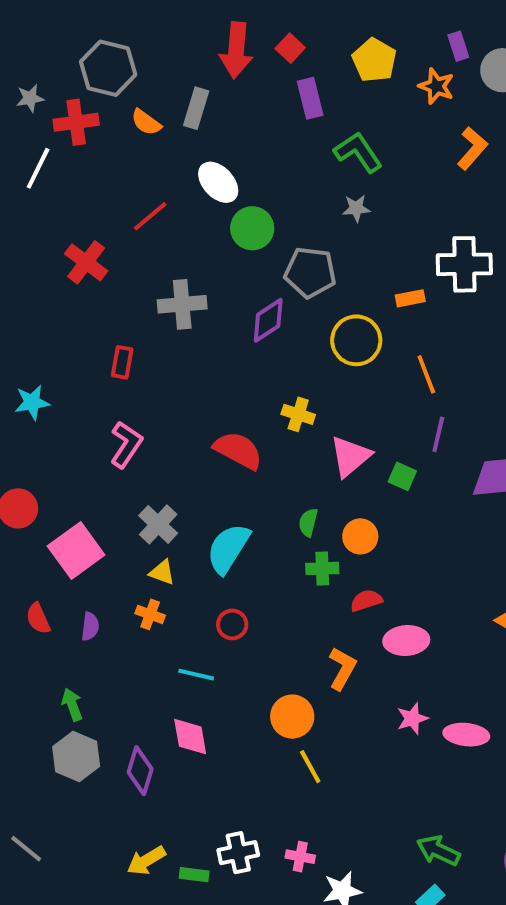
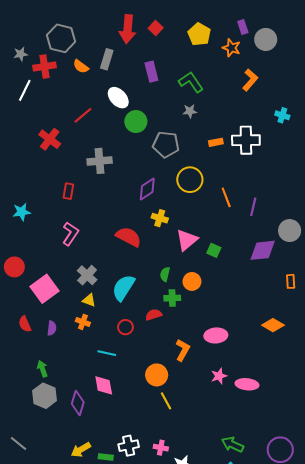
purple rectangle: (310, 98) -> (151, 72), moved
orange rectangle: (410, 298) -> (216, 142), moved
purple diamond: (268, 320) -> (147, 189), moved
purple line: (438, 434) -> (253, 207), moved
red semicircle: (366, 600) -> (154, 315), moved

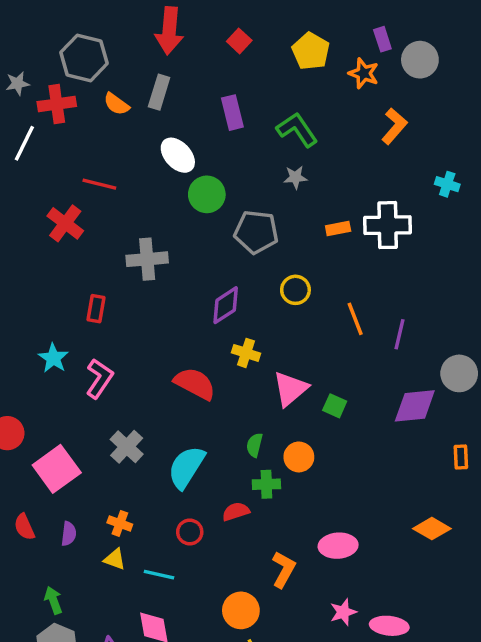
red arrow: (128, 29) -> (169, 31), moved
red line: (83, 115) -> (99, 184), moved, turned 54
yellow circle: (190, 180) -> (295, 290), size x0.7
cyan star: (22, 212) -> (53, 358), moved, turned -30
yellow triangle: (89, 300) -> (115, 559), moved

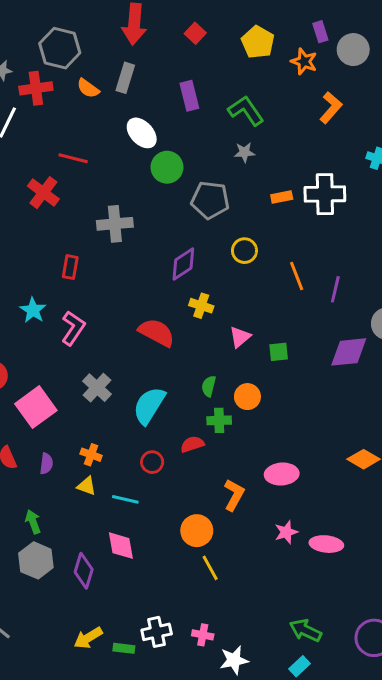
pink triangle: (290, 389) -> (240, 337), size x0.7
green square: (335, 406) -> (279, 352), turned -30

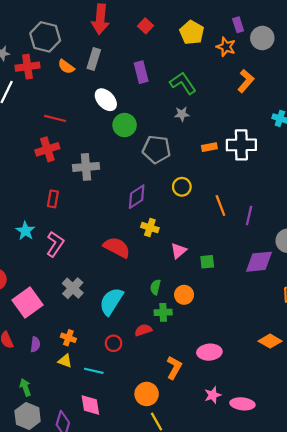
red cross: (43, 193) -> (47, 149), moved, turned 35

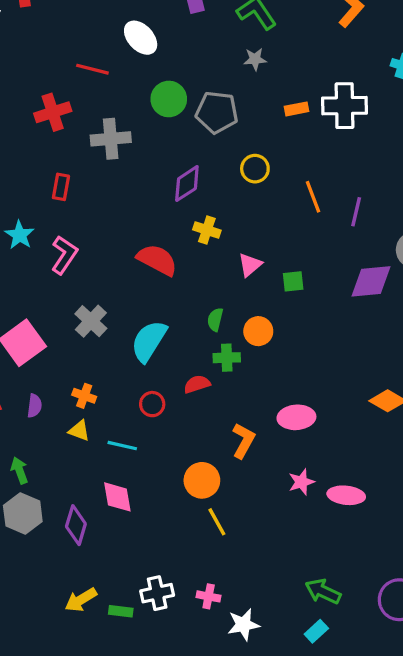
red line: (55, 118) -> (92, 69), moved
green circle: (125, 125) -> (169, 99), moved

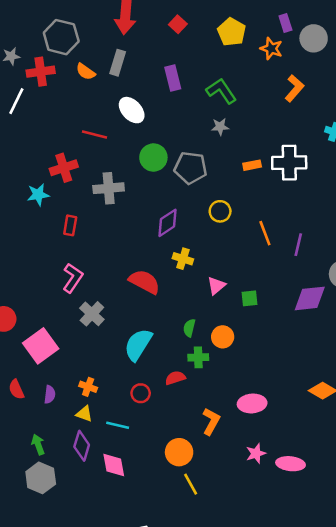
cyan star: (20, 235) -> (38, 195), moved, turned 30
gray cross: (91, 321) -> (92, 314), moved
purple diamond: (76, 525) -> (82, 446), moved

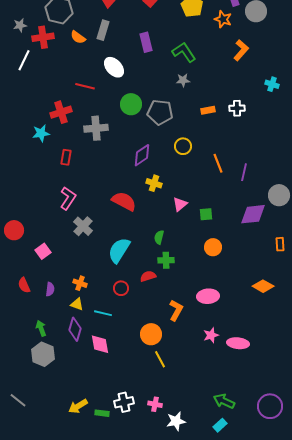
white cross: (289, 163) -> (237, 108), size x0.6
orange circle: (223, 337) -> (213, 247), moved
pink square: (41, 346) -> (43, 251), size x0.6

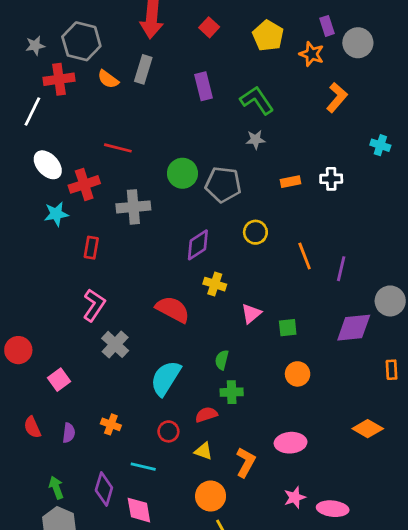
gray star: (20, 25) -> (35, 46), moved
white ellipse: (114, 67) -> (48, 165), moved
yellow triangle: (77, 304) -> (204, 451), moved

